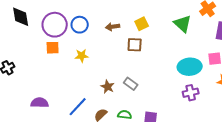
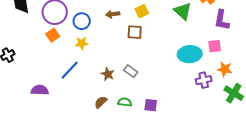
blue circle: (80, 25) -> (82, 21), moved
orange square: (53, 48) -> (53, 35), turned -32
purple cross: (191, 93) -> (204, 80), moved
blue line: (78, 107) -> (70, 70), moved

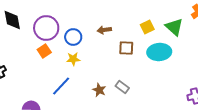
yellow square: (142, 11) -> (147, 27), moved
cyan ellipse: (190, 54) -> (159, 52), moved

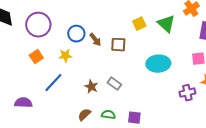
brown arrow: (104, 30) -> (95, 40), moved, turned -120
blue circle: (73, 37) -> (76, 34), moved
orange square: (44, 51) -> (36, 57), moved
cyan ellipse: (159, 52) -> (158, 64), moved

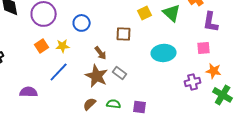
brown arrow: (95, 40) -> (101, 53), moved
yellow star: (65, 56) -> (63, 46), moved
brown star: (91, 87) -> (97, 76), size x1.6

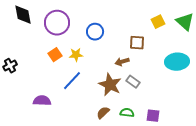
brown arrow: (101, 53) -> (122, 62), moved, turned 112

